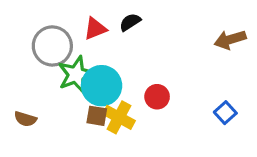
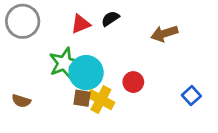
brown arrow: (230, 40) -> (164, 33), moved
gray circle: (52, 46) -> (23, 21), moved

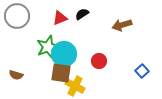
brown square: (82, 98) -> (61, 73), size x1.5
yellow cross: (101, 100) -> (75, 86), moved

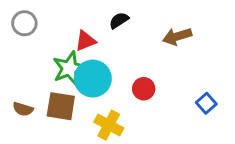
gray circle: (17, 16) -> (24, 23), size x0.7
red triangle: (60, 18) -> (85, 41), moved
brown square: (61, 73) -> (61, 106), moved

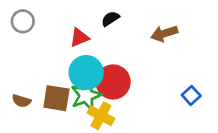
green star: (69, 68) -> (86, 95), moved
red circle: (144, 89) -> (113, 82), moved, size x1.6

